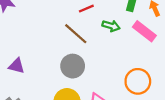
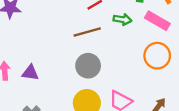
brown line: (76, 34) -> (87, 32), turned -50
orange circle: (138, 81) -> (157, 56), moved

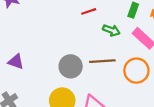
brown line: (87, 32) -> (102, 61), moved

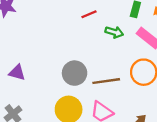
brown line: (102, 61) -> (106, 81), moved

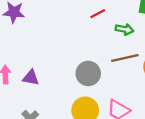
brown line: (106, 81) -> (125, 58), moved

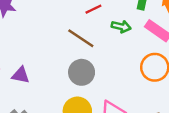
brown line: (125, 58) -> (81, 38), moved, turned 45

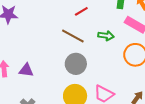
green arrow: (121, 27) -> (106, 36), moved

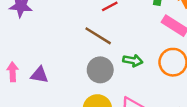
green arrow: (106, 36) -> (133, 61), moved

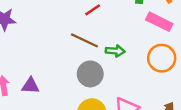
green arrow: (133, 61) -> (115, 51), moved

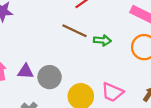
gray circle: (90, 74) -> (50, 77), moved

